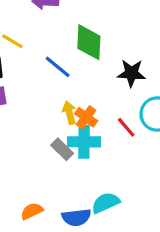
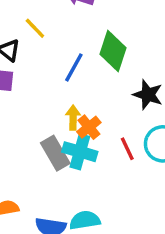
blue line: (58, 67) -> (74, 67), turned 64
gray rectangle: (62, 149) -> (55, 153), size x1.4

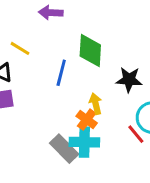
yellow arrow: (73, 118) -> (96, 104), moved
red line: (127, 149) -> (136, 134), moved

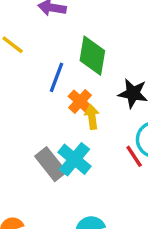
orange cross: (87, 120) -> (80, 101), moved
cyan cross: (84, 142) -> (74, 159), turned 32

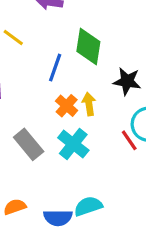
orange cross: (80, 101) -> (67, 106), moved
gray rectangle: (51, 164) -> (29, 144), moved

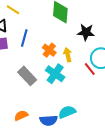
blue line: (55, 68) -> (24, 38), moved
yellow arrow: (89, 104) -> (68, 55), moved

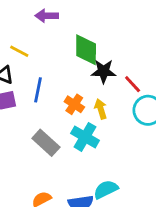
black star: (86, 32) -> (104, 71), moved
red line: (90, 69) -> (133, 84), moved

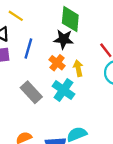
black star: (104, 71) -> (64, 39), moved

